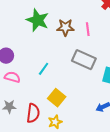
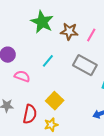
pink line: (88, 29) -> (91, 35), turned 32
cyan line: (44, 69) -> (48, 61), moved
pink semicircle: (12, 77) -> (22, 76), moved

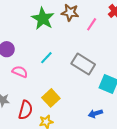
brown star: (69, 31) -> (70, 13), moved
pink line: (91, 35) -> (92, 24), moved

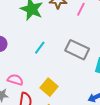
pink semicircle: (20, 72) -> (15, 80), moved

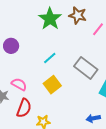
yellow square: (49, 87) -> (52, 85), moved

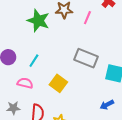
cyan line: (50, 58) -> (34, 61), moved
pink semicircle: (19, 84) -> (25, 83), moved

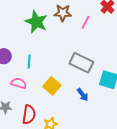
cyan line: (34, 61) -> (29, 61), turned -32
blue arrow: (107, 105) -> (83, 95), moved, turned -104

